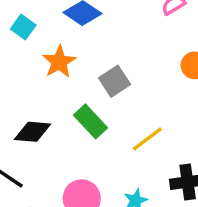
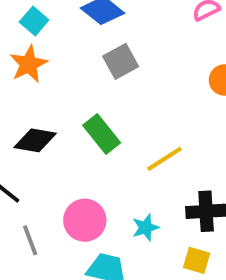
orange star: (59, 62) -> (29, 64), moved
gray square: (115, 81) -> (121, 61), moved

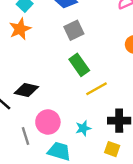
green rectangle: (102, 134) -> (79, 65), moved
black diamond: (35, 140) -> (26, 90), moved
gray line: (30, 240) -> (25, 136), moved

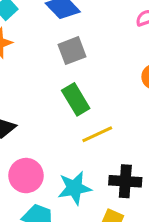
cyan star: (83, 128) -> (74, 188), size x1.5

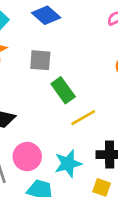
gray square: (72, 51) -> (40, 60), moved, turned 30

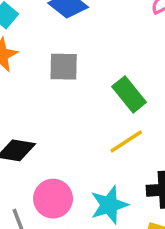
green rectangle: (63, 90) -> (129, 94), moved

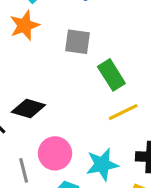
green rectangle: (129, 94) -> (111, 75), moved

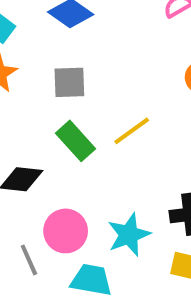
green rectangle: (111, 75) -> (76, 141), moved
yellow line: (123, 112) -> (132, 131), moved

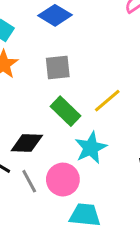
cyan star: (129, 235) -> (91, 148), moved
gray line: (29, 260) -> (29, 181), moved

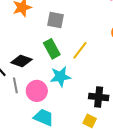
yellow line: (107, 101) -> (80, 50), turned -30

